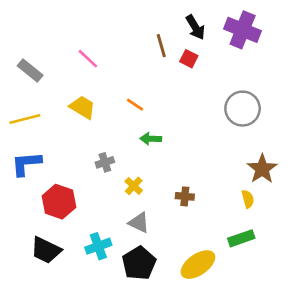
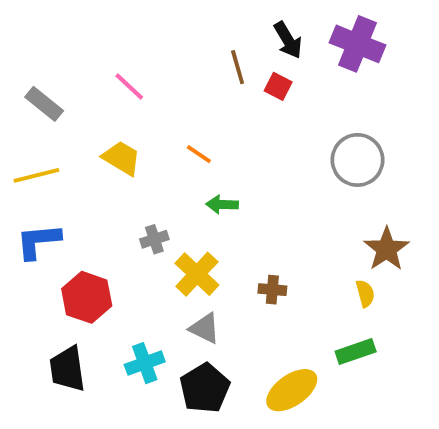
yellow cross: (134, 186) -> (197, 274), size x1.6
black trapezoid: (46, 250) -> (67, 369), turned 56

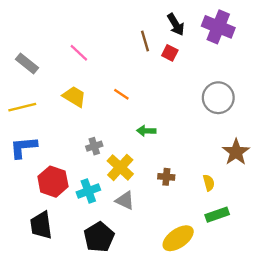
green arrow: (222, 204) -> (146, 131), moved
yellow semicircle: (365, 293) -> (209, 183), moved
cyan cross: (145, 363) -> (88, 191), moved
black pentagon: (205, 388) -> (99, 237), moved

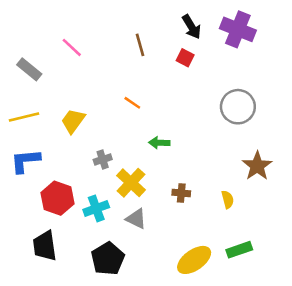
brown line: (145, 41) -> (140, 45), moved
pink line: (79, 53) -> (72, 47), moved
yellow trapezoid: (74, 97) -> (73, 121), moved, turned -85
green rectangle: (217, 215) -> (239, 250), moved

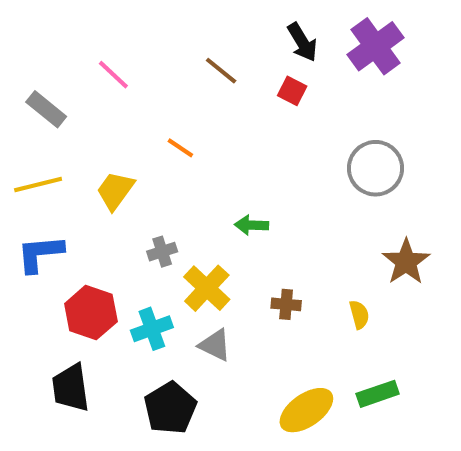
purple cross: (238, 29) -> (376, 46), turned 32
brown line: (140, 45) -> (221, 71), turned -35
orange line: (132, 103) -> (180, 148), moved

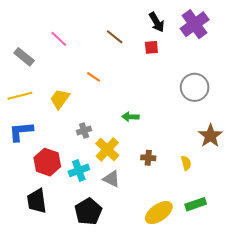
red square: (292, 91) -> (151, 47), turned -32

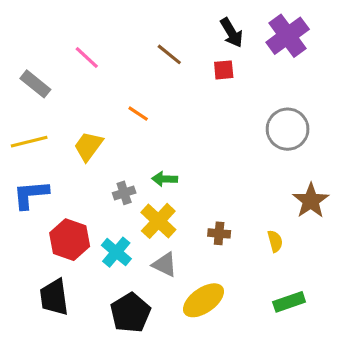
green arrow: (130, 117) -> (165, 179), moved
cyan cross: (79, 170) -> (116, 252), turned -30
yellow ellipse: (159, 213) -> (203, 300), moved

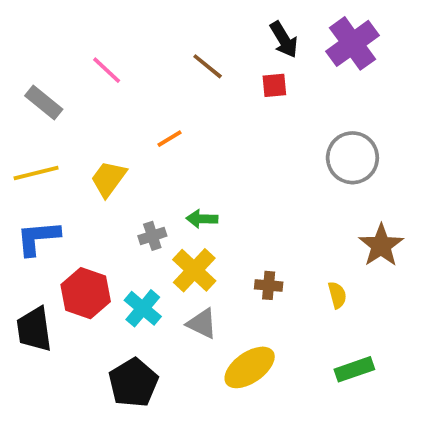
orange line: (138, 114) -> (169, 139), turned -65
black trapezoid: (54, 297) -> (34, 329), moved
black pentagon: (130, 313) -> (133, 383), moved

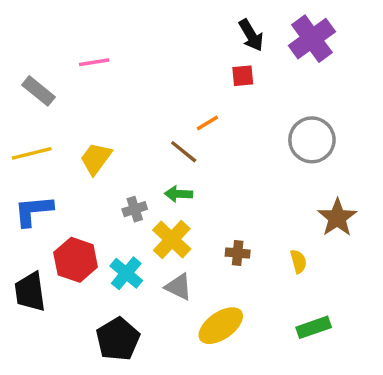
brown line: (208, 66) -> (184, 152), moved
pink line: (107, 70) -> (94, 62), turned -52
orange line: (169, 139) -> (207, 123), moved

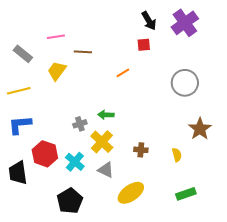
brown line: (184, 152) -> (83, 52), moved, turned -36
yellow trapezoid: (96, 158) -> (57, 71), moved

